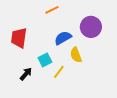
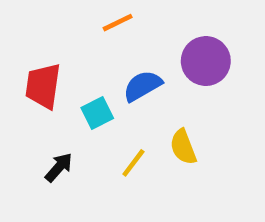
yellow semicircle: (76, 55) -> (183, 147), moved
cyan square: (45, 60) -> (97, 113), moved

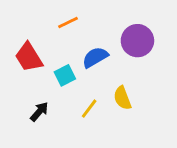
orange line: (118, 23) -> (68, 22), moved
red trapezoid: (43, 86) -> (29, 57), turned -40

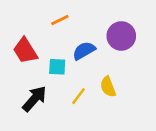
cyan square: (65, 75) -> (57, 67), turned 30
black arrow: (39, 112) -> (34, 99), size x1.5

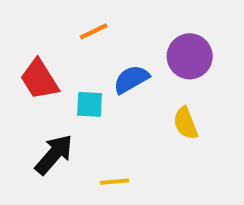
yellow semicircle: (108, 87) -> (185, 123), moved
yellow line: (79, 96) -> (115, 182), moved, turned 48

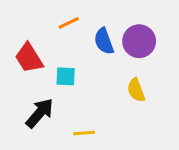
blue semicircle: (131, 79) -> (104, 41), moved, turned -80

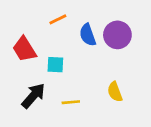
yellow semicircle: (136, 90) -> (115, 92), moved
yellow line: (84, 133) -> (71, 102), moved

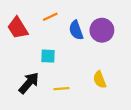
red trapezoid: (24, 49) -> (18, 28), moved

